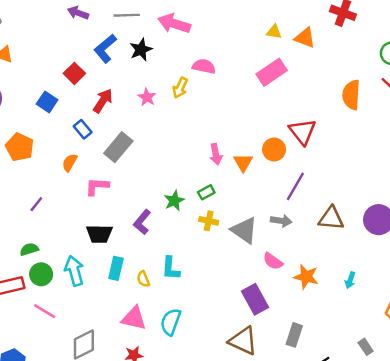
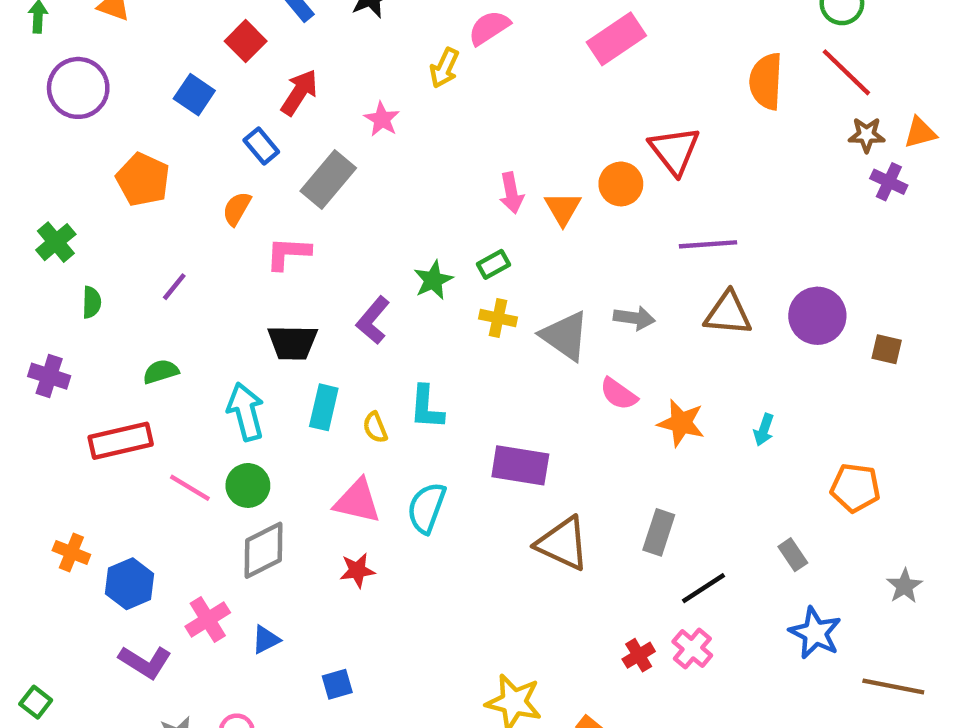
pink semicircle: (204, 66) -> (489, 28), turned -45
pink star: (147, 97) -> (382, 119), moved
purple line: (295, 186) -> (708, 244), moved, turned 56
green circle: (41, 274) -> (248, 485), moved
purple rectangle: (255, 299) -> (520, 465), moved, turned -52

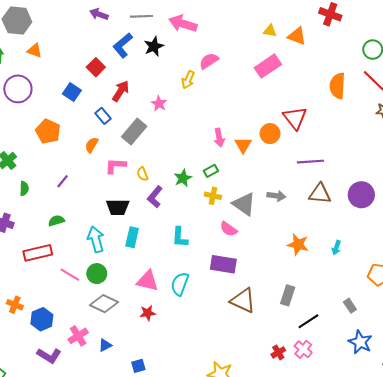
pink semicircle: (619, 394) -> (229, 229), moved
yellow semicircle: (375, 427) -> (142, 174), moved
gray diamond: (264, 550) -> (104, 304), turned 52

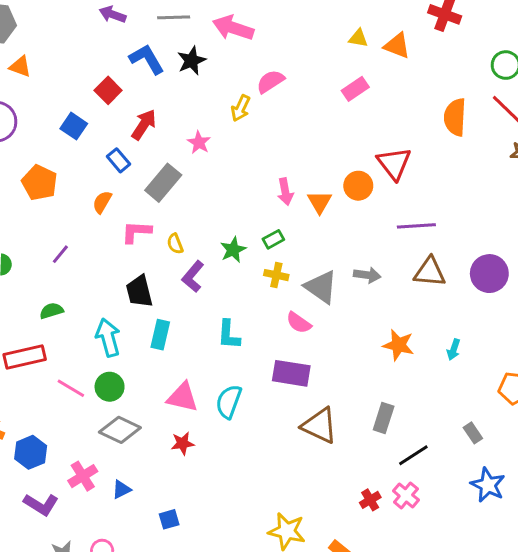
blue L-shape: (123, 45) -> (147, 59), turned 100
pink rectangle: (268, 66) -> (355, 89), size x0.7
black trapezoid: (118, 207) -> (139, 291), turned 75

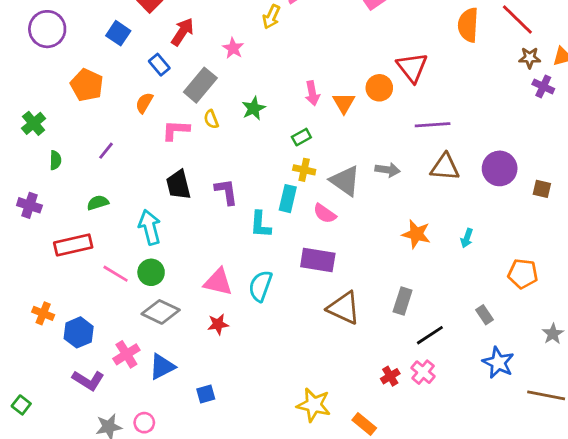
yellow semicircle: (175, 244) -> (211, 119), moved
green star: (233, 250) -> (254, 108), moved
purple L-shape: (193, 277) -> (226, 192), moved, turned 132
cyan rectangle: (160, 335) -> (288, 199), moved
blue triangle: (121, 489) -> (162, 367), size x1.5

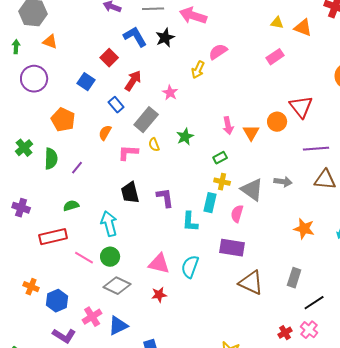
green semicircle: (55, 160) -> (51, 159), moved, size x1.5
pink semicircle: (325, 214) -> (237, 214), turned 72

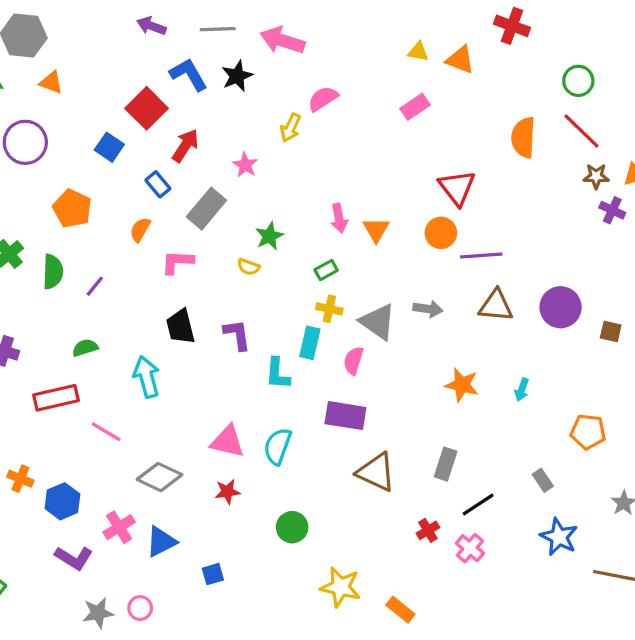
red square: (109, 58) -> (147, 108), size x1.4
orange circle: (277, 122) -> (441, 233), moved
yellow semicircle: (154, 145) -> (248, 267), moved, turned -48
green circle: (110, 257) -> (292, 527), moved
red cross: (285, 333) -> (428, 530), moved

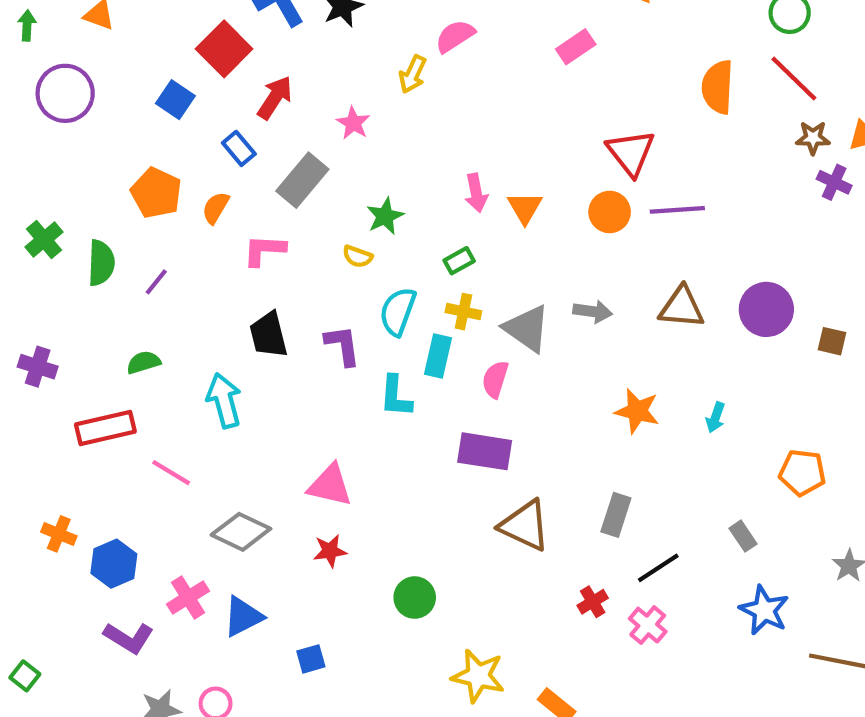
orange pentagon: (72, 209) -> (156, 193), moved
purple line: (481, 255) -> (677, 210), moved
cyan semicircle: (278, 446) -> (398, 312), moved

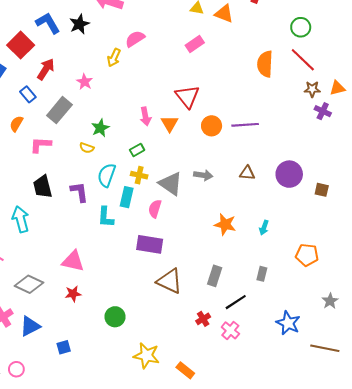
red triangle: (631, 153) -> (187, 96), moved
brown triangle: (682, 307) -> (247, 173), size x0.7
gray rectangle: (743, 536) -> (262, 274), moved, turned 48

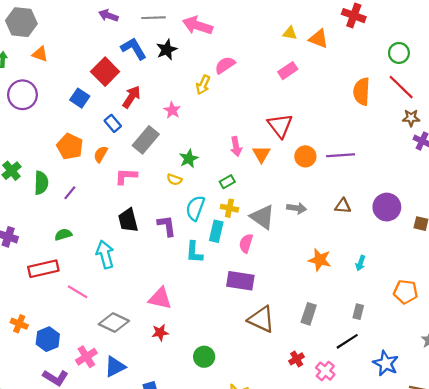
black line: (236, 302) -> (347, 341), moved

